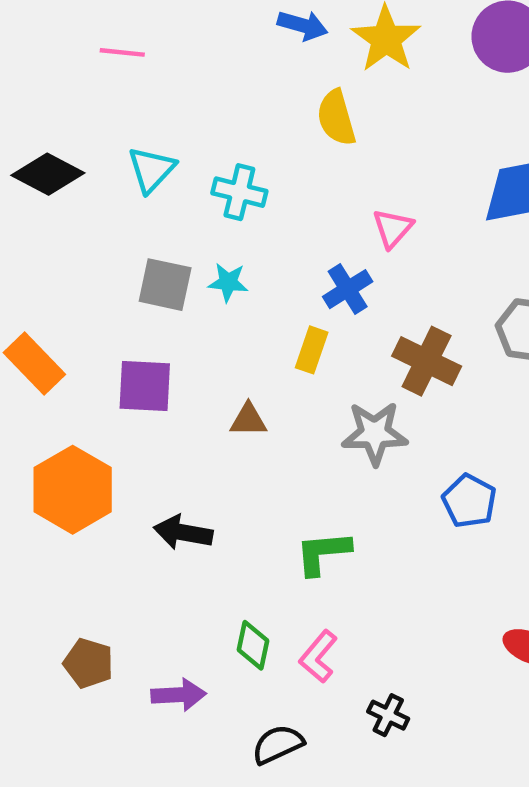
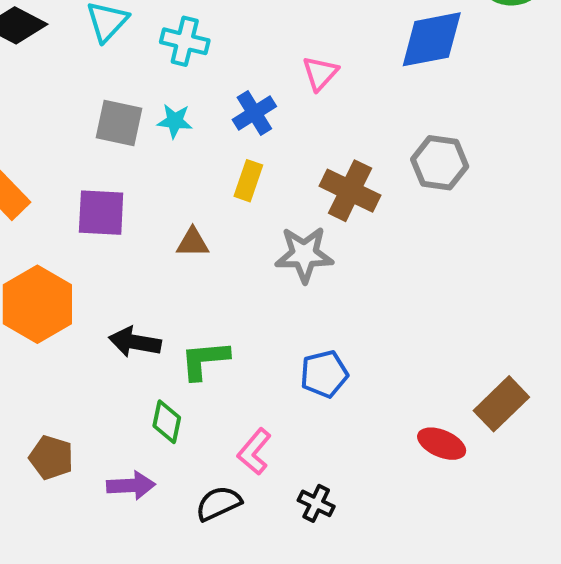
blue cross: (348, 289) -> (254, 113), moved
blue pentagon: (469, 501) -> (324, 374), moved, turned 30
green L-shape: (323, 553) -> (205, 360), moved
green diamond: (253, 645) -> (167, 422), moved
black semicircle: (278, 744) -> (219, 503), moved

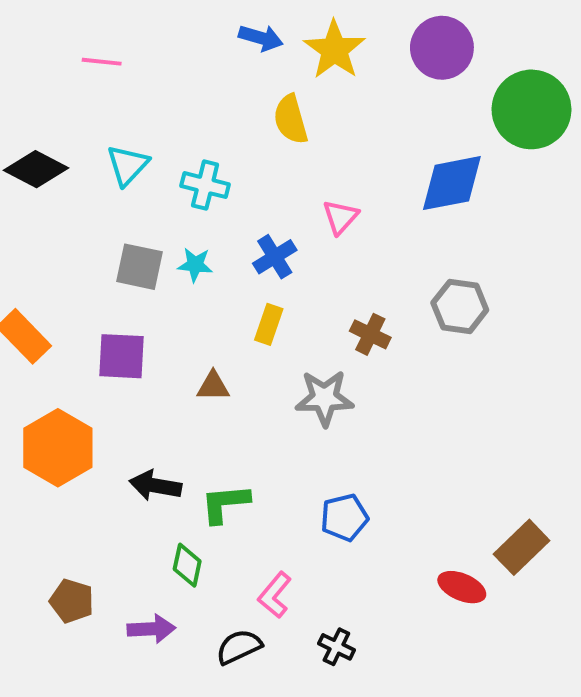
brown cross: (350, 191) -> (370, 334), size x0.7

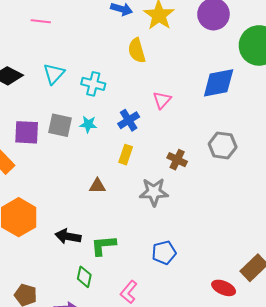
purple square: (122, 356) -> (27, 132), moved

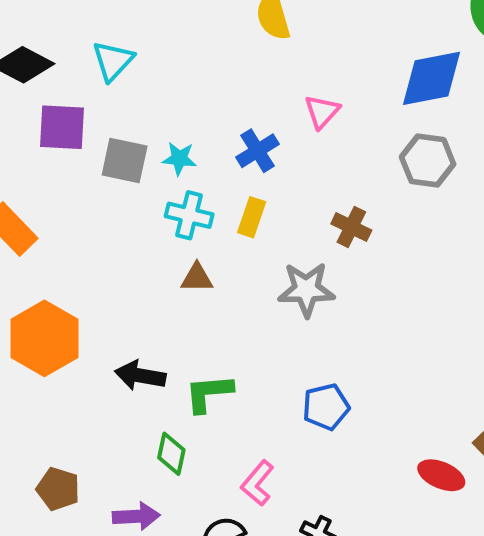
cyan cross: (93, 84) -> (189, 215), moved
purple square: (27, 132) -> (62, 127), moved
gray hexagon: (223, 145) -> (428, 161), moved

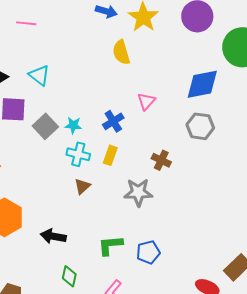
cyan triangle: (113, 61) -> (39, 75), turned -35
gray square: (125, 161) -> (45, 126), turned 35
brown triangle: (197, 278) -> (82, 186), turned -42
green L-shape: (209, 393) -> (110, 245), moved

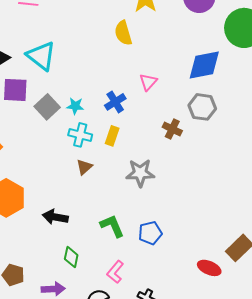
cyan triangle: (39, 75) -> (41, 56), size x1.4
brown cross: (161, 160) -> (172, 129), moved
green L-shape: (110, 245) -> (112, 226), turned 72

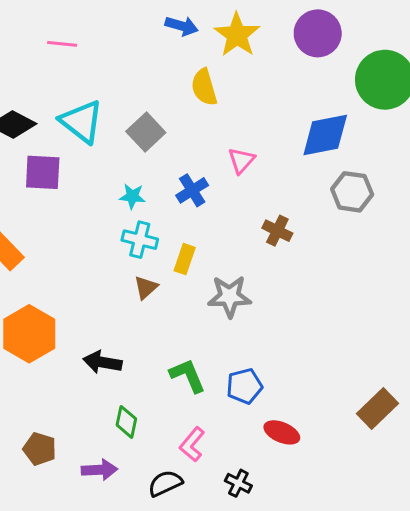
gray square: (47, 107) -> (146, 132), moved
gray hexagon: (202, 107) -> (352, 192), moved
yellow rectangle: (112, 136) -> (185, 259), moved
red ellipse: (209, 268) -> (282, 432), moved

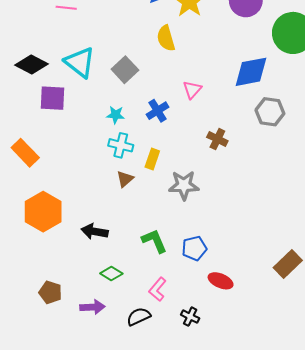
green diamond: (126, 422) -> (111, 273), turned -70

